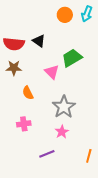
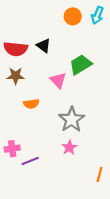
orange semicircle: (28, 93) -> (31, 104), turned -72
pink cross: (24, 124) -> (12, 149), moved
purple line: (47, 154) -> (30, 161), moved

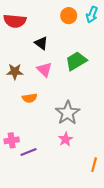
red semicircle: (16, 49) -> (15, 21), moved
pink triangle: (58, 80) -> (44, 70), moved

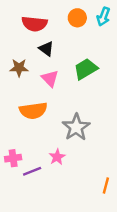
red semicircle: (15, 21) -> (34, 24), moved
brown star: (15, 72) -> (19, 68), moved
orange semicircle: (30, 98) -> (33, 111), size x1.6
pink star: (66, 139) -> (57, 157), moved

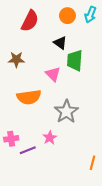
red semicircle: (34, 24) -> (30, 21), turned -70
black triangle: (46, 49) -> (60, 43), moved
green trapezoid: (86, 69) -> (75, 61), turned -55
pink triangle: (50, 78) -> (53, 74), moved

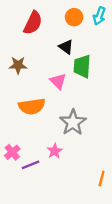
pink cross: (11, 139) -> (12, 152), turned -32

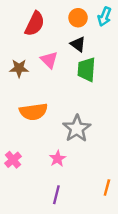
black triangle: (66, 47) -> (78, 44), moved
pink triangle: (58, 81) -> (49, 60), moved
purple line: (31, 165) -> (56, 195), moved, turned -54

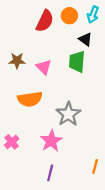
red semicircle: (35, 24) -> (45, 21), moved
black triangle: (78, 44) -> (85, 39), moved
pink triangle: (49, 60) -> (44, 67), moved
pink star: (58, 159) -> (51, 141), size x1.5

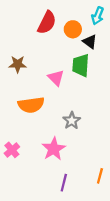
orange circle: (69, 16) -> (73, 29), moved
pink triangle: (44, 67) -> (56, 78), moved
gray star: (68, 114) -> (72, 121), size x0.7
purple line: (50, 173) -> (64, 183), moved

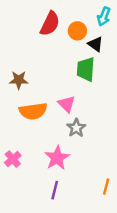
brown star: (18, 64) -> (19, 80), moved
pink triangle: (56, 78) -> (67, 104), moved
purple line: (64, 183) -> (55, 190), moved

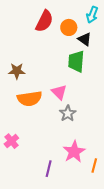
pink star: (57, 158) -> (74, 152), moved

